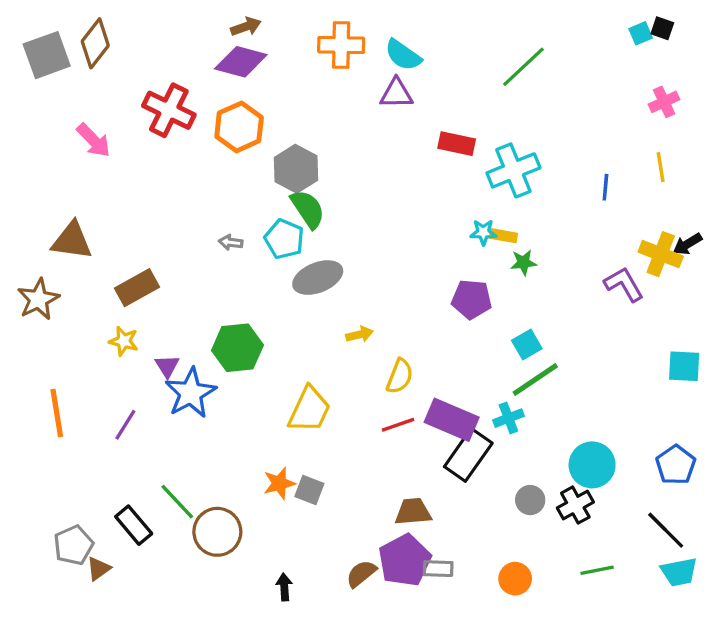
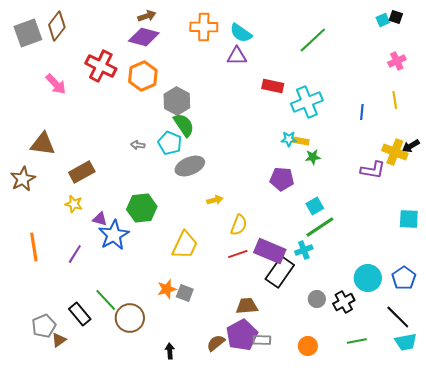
purple L-shape: (624, 284) -> (373, 170), turned 130
purple triangle: (167, 366) -> (100, 219), turned -42
cyan circle: (592, 465) -> (368, 278), moved

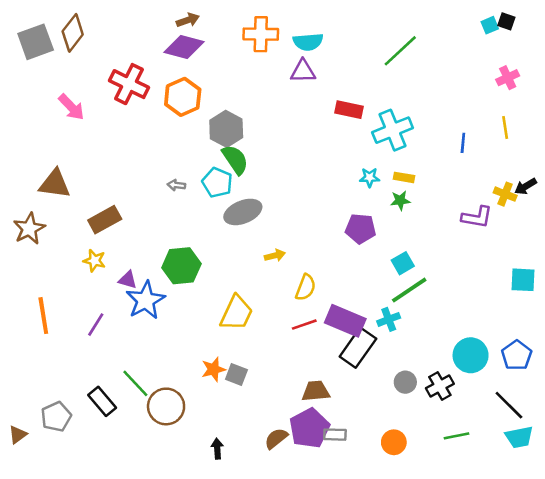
cyan semicircle: (241, 33) -> (308, 42), turned -40
yellow rectangle: (301, 141) -> (404, 177), moved
yellow cross: (395, 152) -> (505, 194), size x0.7
brown triangle: (59, 340) -> (18, 435), moved

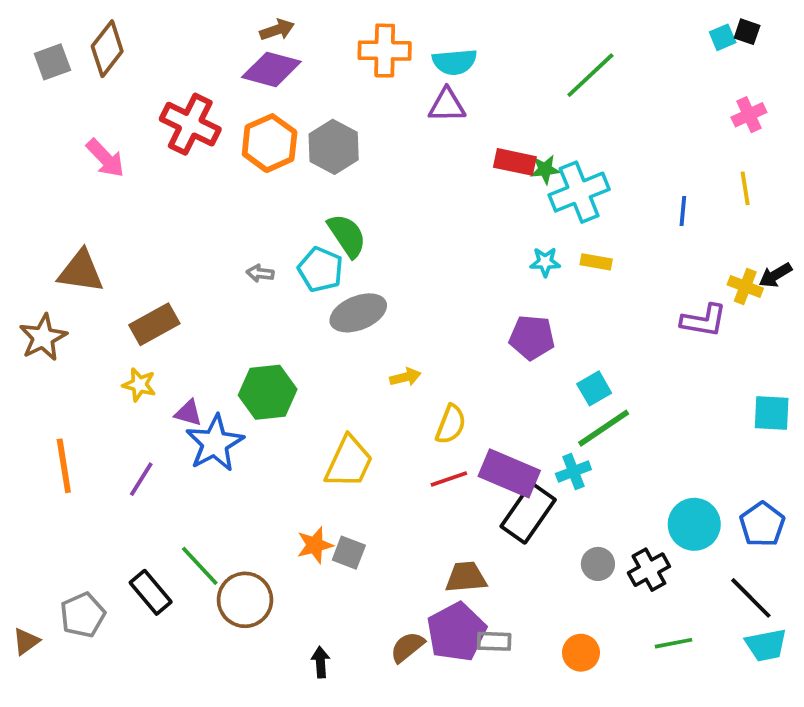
gray square: (36, 42) -> (52, 62), size x0.7
gray hexagon: (226, 129) -> (334, 147), moved
green star: (400, 200) -> (545, 169), moved

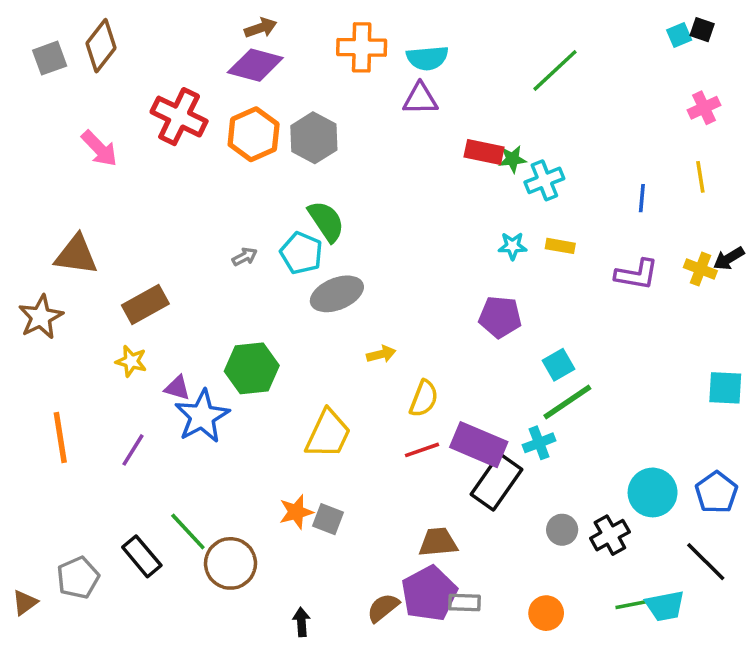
cyan cross: (579, 192) -> (544, 180), size x0.7
gray arrow: (260, 273) -> (245, 257), turned 145
purple L-shape: (704, 320) -> (637, 274), moved
cyan trapezoid: (766, 645) -> (665, 606), moved

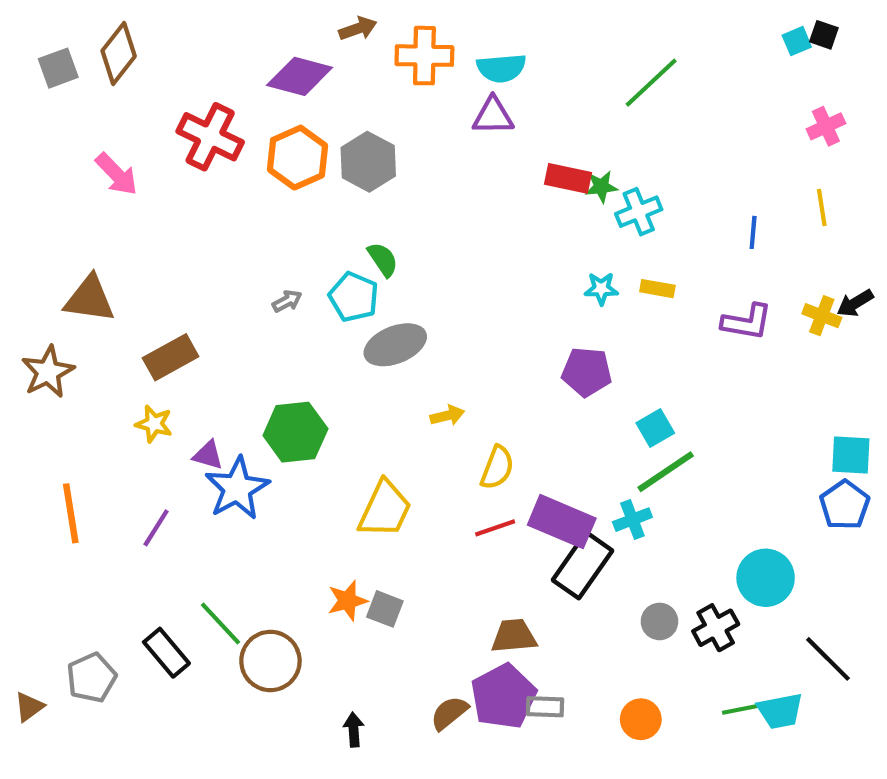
brown arrow: (261, 28) -> (358, 29), moved
green semicircle: (326, 221) -> (383, 259), size x0.7
blue pentagon: (716, 492) -> (845, 505), moved

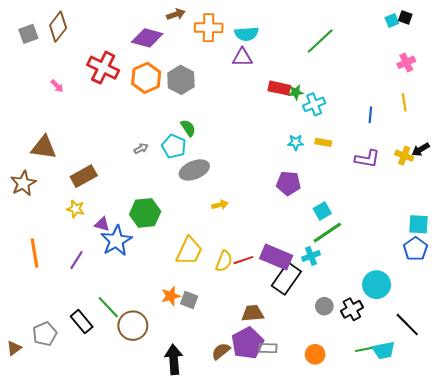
pink arrow: (117, 174) -> (57, 86), size x0.6
yellow semicircle: (497, 468) -> (224, 261), moved
black arrow: (354, 730) -> (174, 359), size x1.8

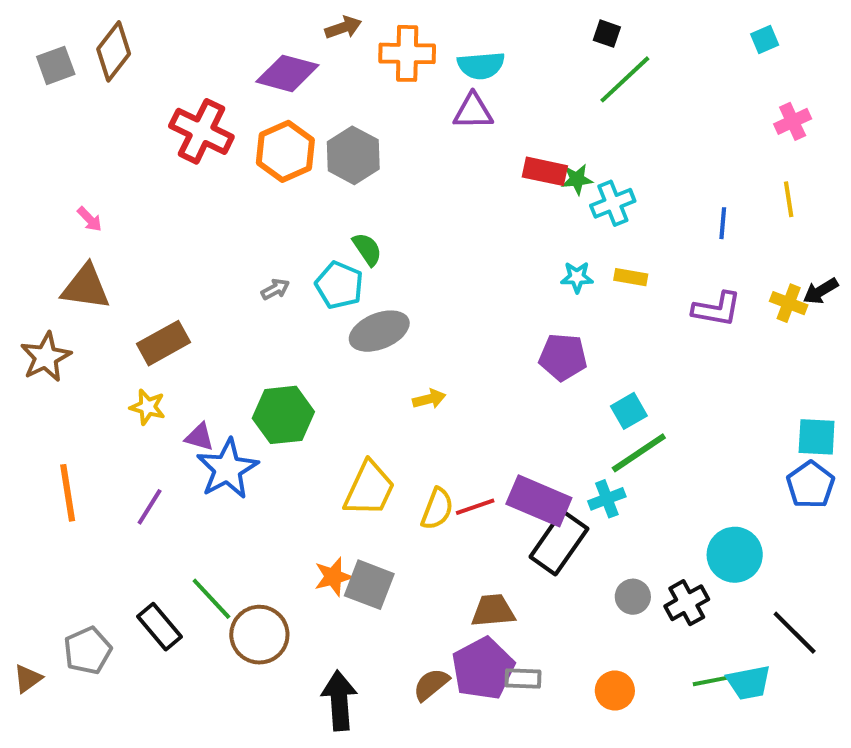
black square: (405, 17) -> (607, 34), moved
pink arrow: (57, 86) -> (90, 219), moved
gray square: (189, 300) -> (369, 585), size x1.4

